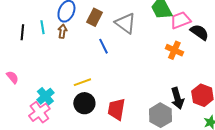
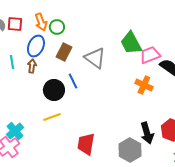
black circle: (84, 103) -> (54, 90), moved

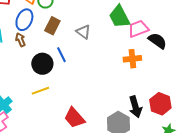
gray triangle: (95, 58) -> (83, 32), size x0.7
brown arrow: (32, 66) -> (20, 40), turned -32
orange cross: (144, 85) -> (132, 59), turned -30
red trapezoid: (86, 144) -> (74, 118), turned -50

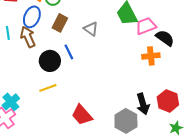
brown arrow: (20, 40) -> (28, 37), size x1.5
orange cross: (132, 59) -> (151, 56), moved

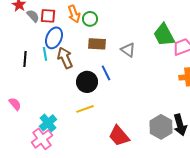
blue ellipse: (32, 17) -> (54, 38), moved
brown rectangle: (60, 23) -> (97, 44), turned 66
gray hexagon: (126, 121) -> (161, 127), moved

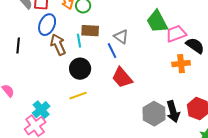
cyan line: (45, 54) -> (79, 41), moved
blue line: (106, 73) -> (112, 51), moved
red trapezoid: (119, 136) -> (122, 78), moved

